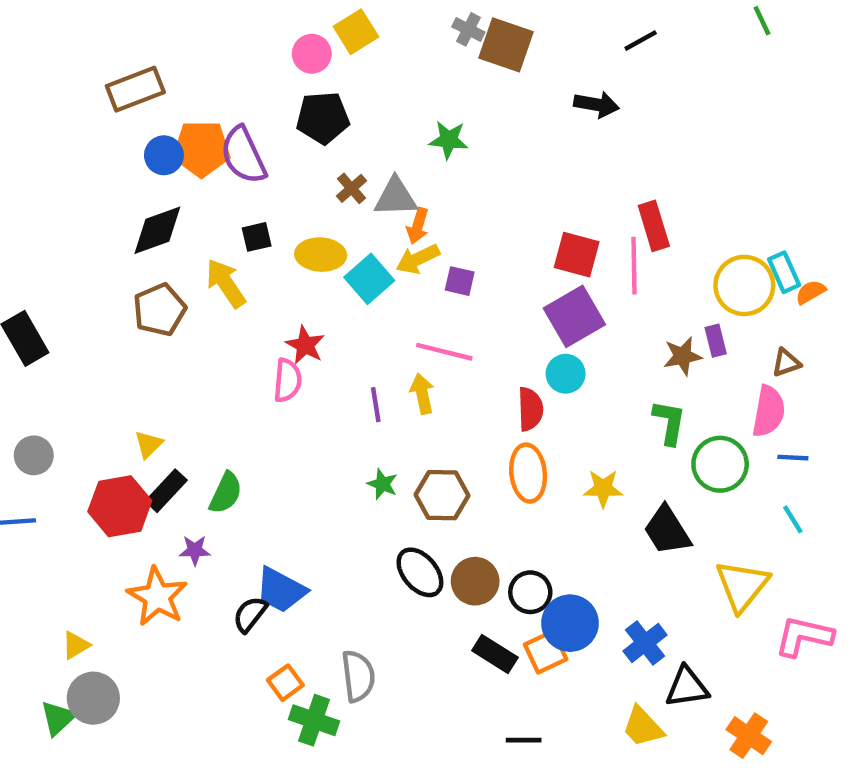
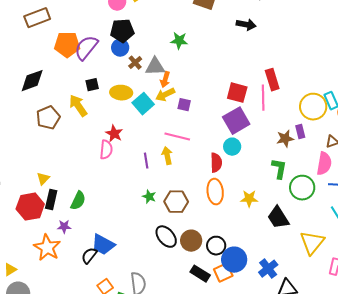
blue circle: (164, 155) -> (120, 48), moved
purple semicircle: (243, 155) -> (86, 48), turned 64
black diamond: (157, 230) -> (32, 81), moved
black rectangle: (166, 491) -> (51, 200), turned -30

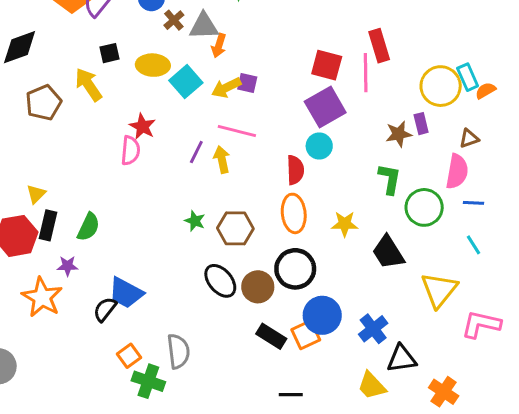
yellow arrow: (165, 95) -> (226, 88), moved
purple line: (146, 161) -> (196, 152), moved, turned 35
black circle: (216, 246) -> (295, 269), moved, size x1.4

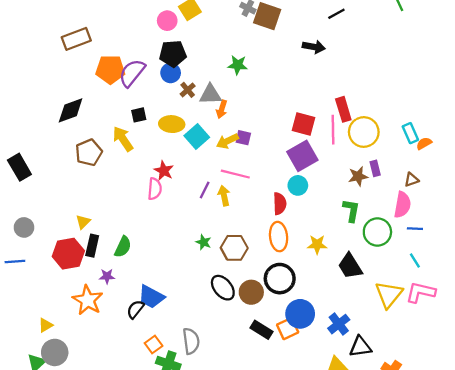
yellow circle: (441, 86) -> (364, 132), moved
pink L-shape: (481, 324) -> (421, 292), moved

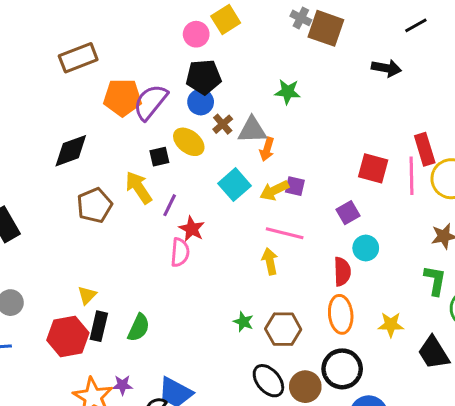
yellow ellipse: (172, 124) -> (189, 142), moved, turned 35
purple square: (302, 156) -> (348, 213), moved, size x0.6
purple line: (205, 190) -> (170, 205), moved
purple star: (107, 276) -> (122, 385), moved

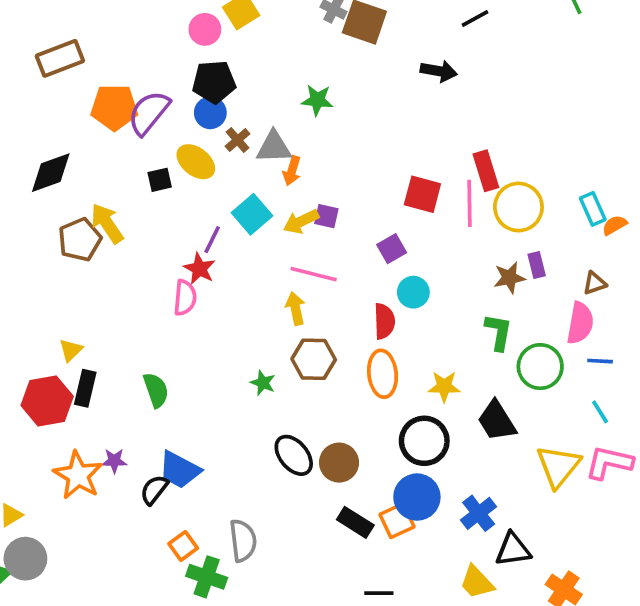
yellow arrow: (139, 188) -> (107, 223), moved
purple line: (170, 205) -> (212, 240), moved
green semicircle: (139, 328) -> (156, 390), moved, turned -44
brown hexagon: (283, 329) -> (314, 359), moved
black circle: (342, 369) -> (424, 441), moved

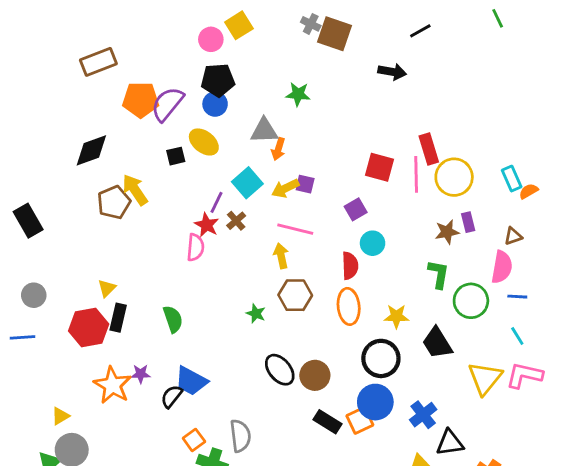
brown cross: (238, 140) -> (236, 221), moved

